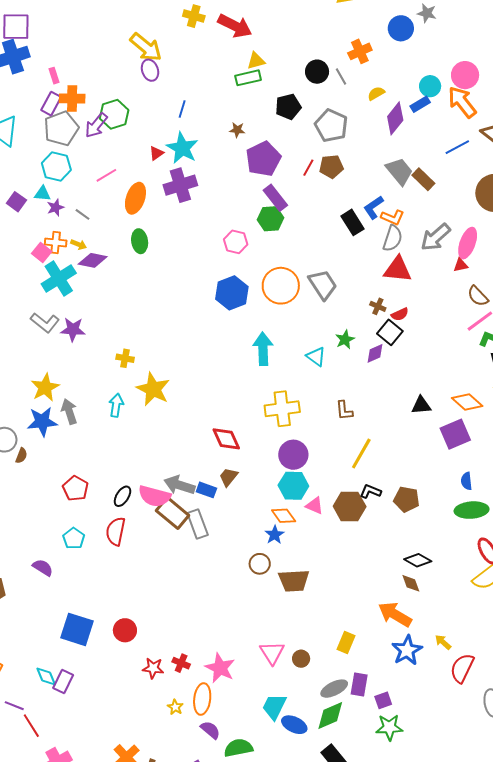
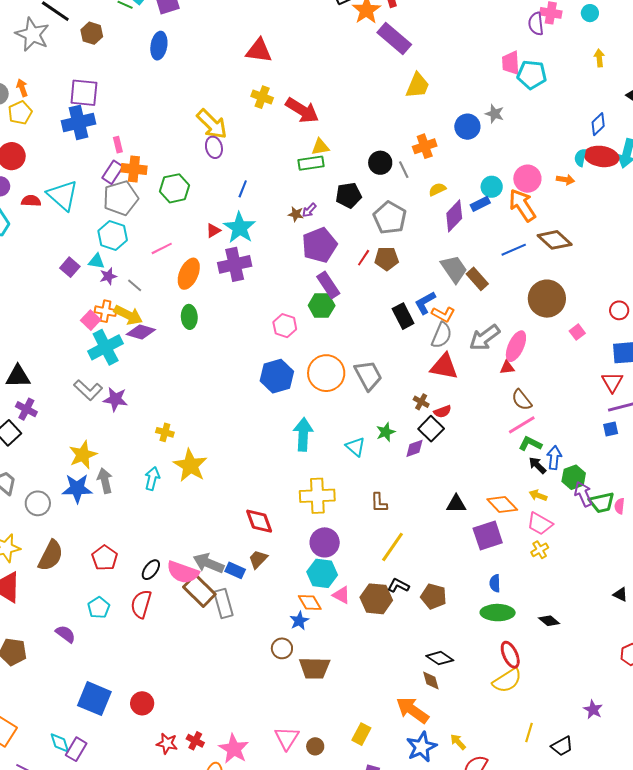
purple arrow: (96, 125) -> (309, 210), moved, size x0.6
yellow arrow: (79, 244) -> (128, 315), size x1.8
brown semicircle: (21, 456) -> (51, 556), moved, size x2.0

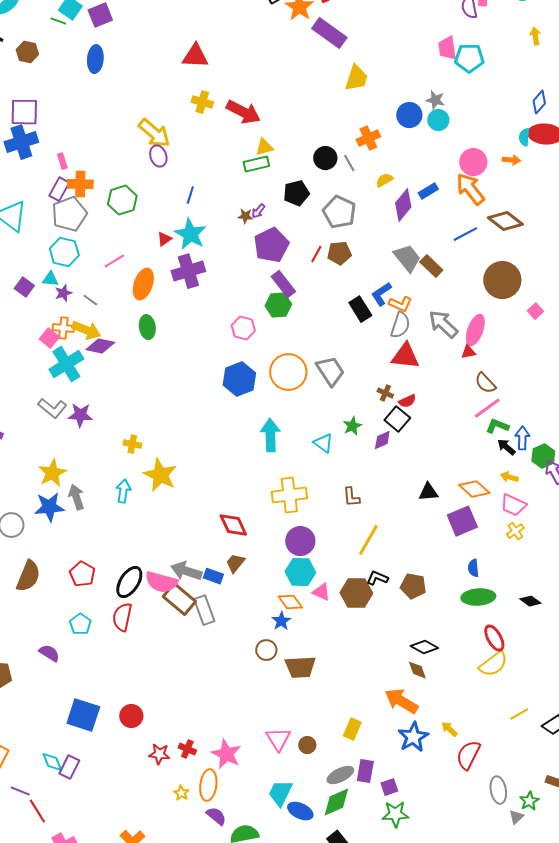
cyan circle: (492, 187) -> (438, 120), moved
gray arrow: (485, 338) -> (443, 324), turned 84
black ellipse: (151, 570) -> (129, 582), size x1.5
yellow line: (529, 732) -> (519, 714), turned 48

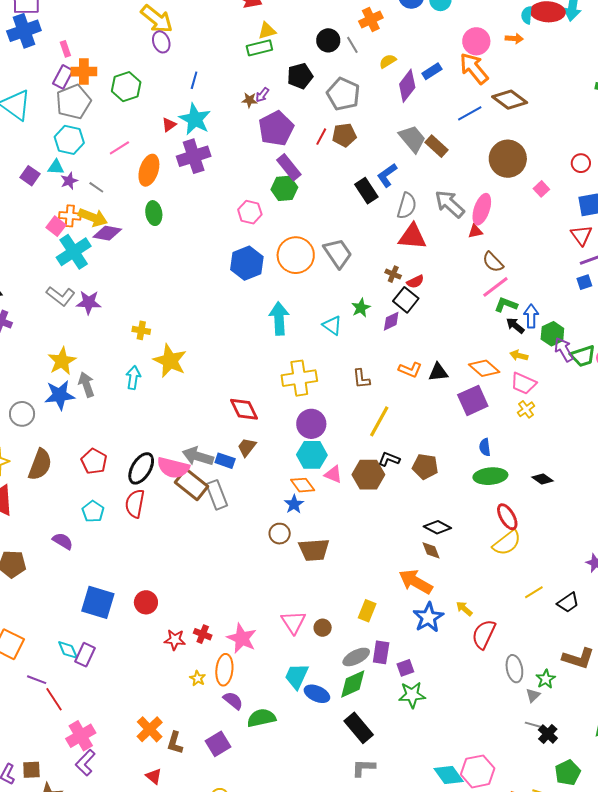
orange L-shape: (400, 304) -> (410, 370), moved

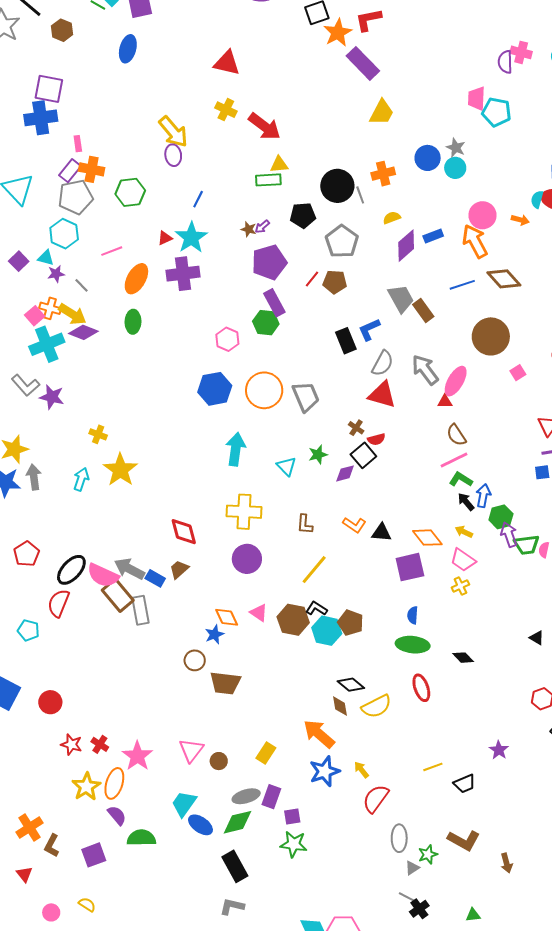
black circle: (328, 40) -> (337, 186), size x1.4
cyan hexagon: (312, 455) -> (327, 631), moved
cyan pentagon: (93, 511) -> (28, 630), moved, turned -30
yellow semicircle: (507, 543) -> (376, 706), moved
yellow star: (198, 678) -> (86, 787), size x1.8

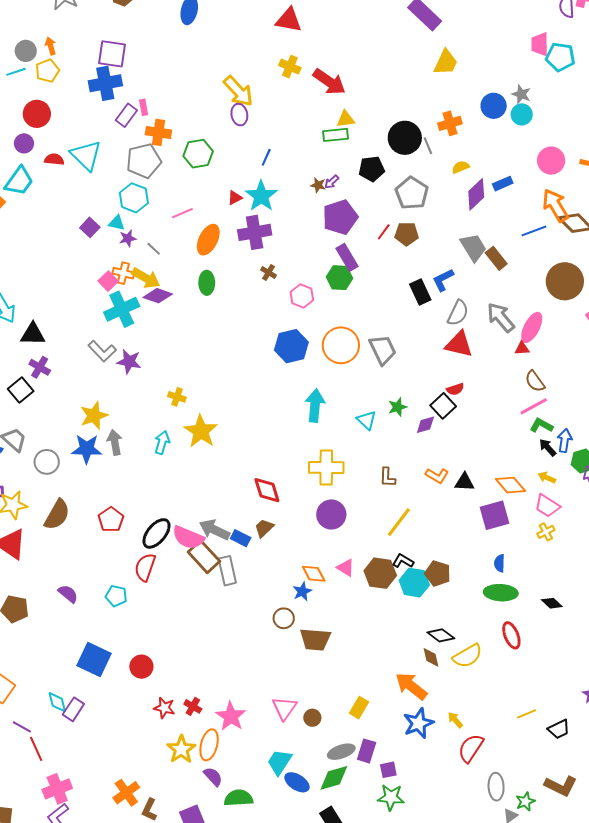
purple rectangle: (70, 171) -> (126, 115), moved
orange arrow: (475, 241) -> (555, 205), moved
brown cross: (356, 428) -> (269, 273), moved

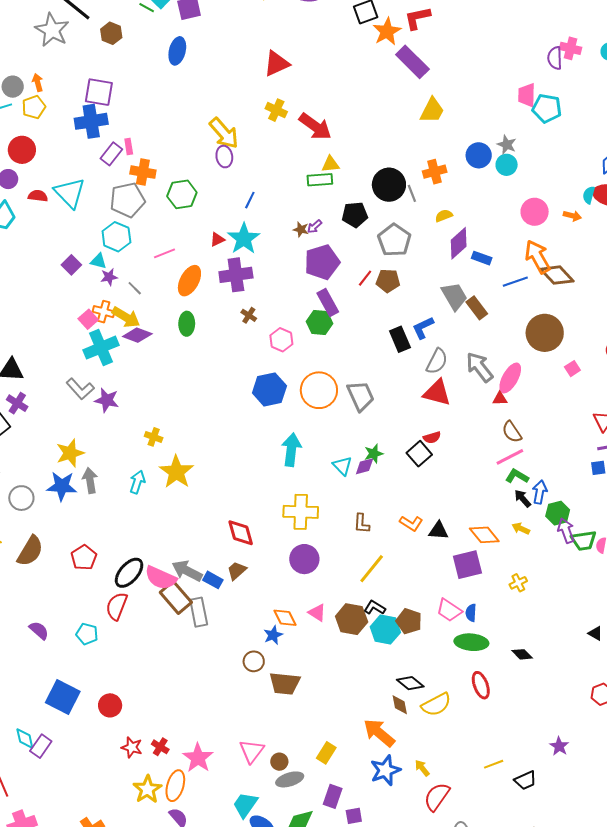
red triangle: (289, 20) -> (277, 64), turned -36
blue rectangle: (503, 184) -> (482, 258), moved, turned 42
purple diamond: (425, 425) -> (365, 466), moved
pink trapezoid: (547, 506) -> (449, 610), moved
gray ellipse: (341, 752) -> (290, 779), moved

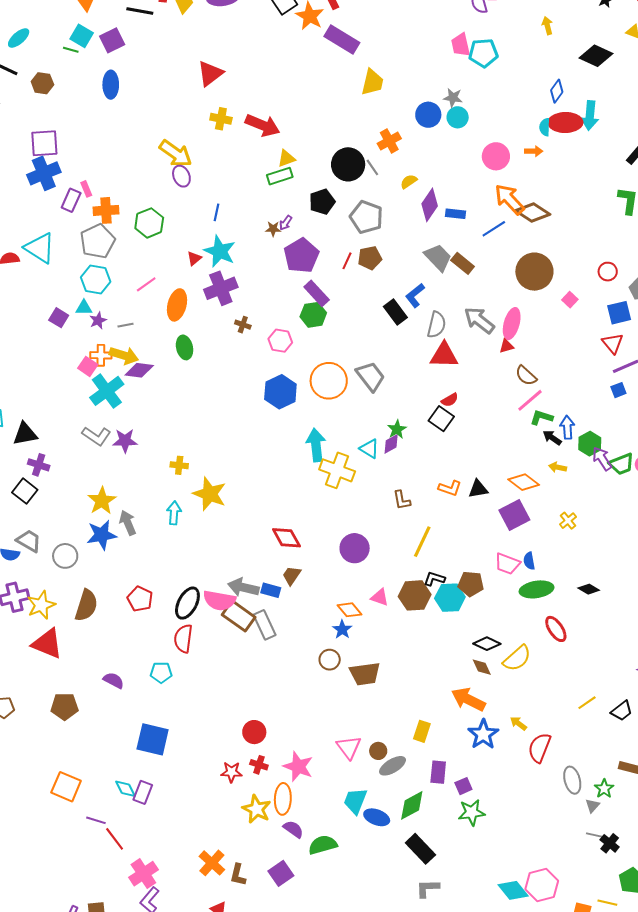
gray line: (135, 288) -> (125, 325), turned -42
yellow cross: (301, 512) -> (337, 470), moved, turned 32
red circle: (110, 705) -> (254, 732), moved

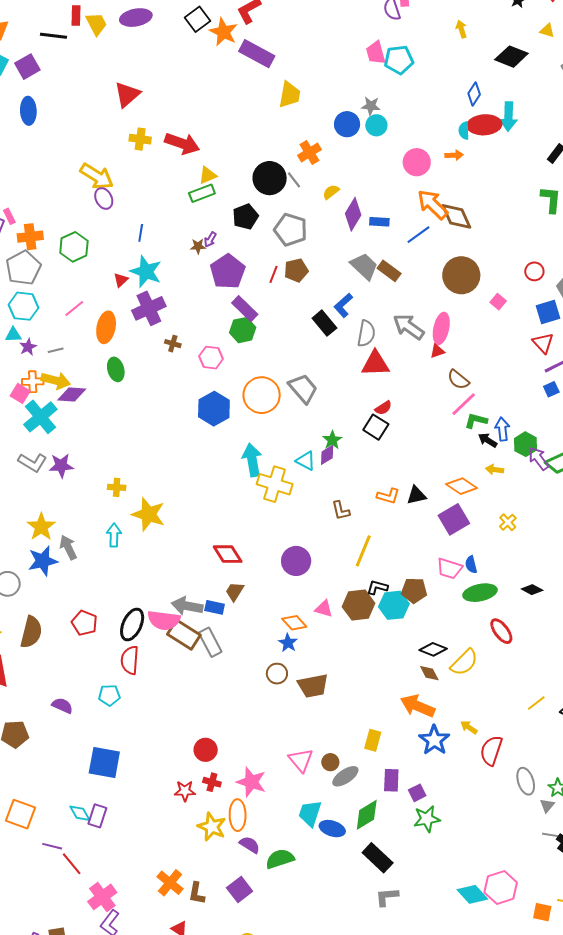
brown diamond: (533, 212) -> (456, 216), turned 36

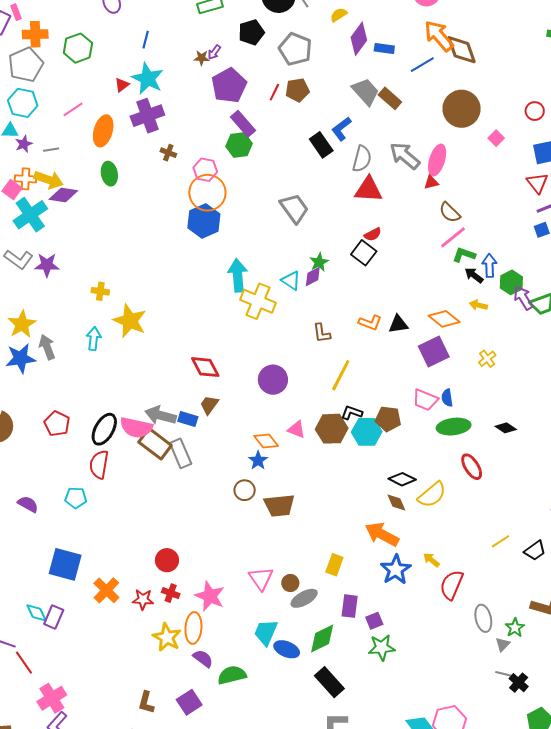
orange circle: (262, 395) -> (207, 193), moved
orange cross: (170, 883) -> (106, 590), moved

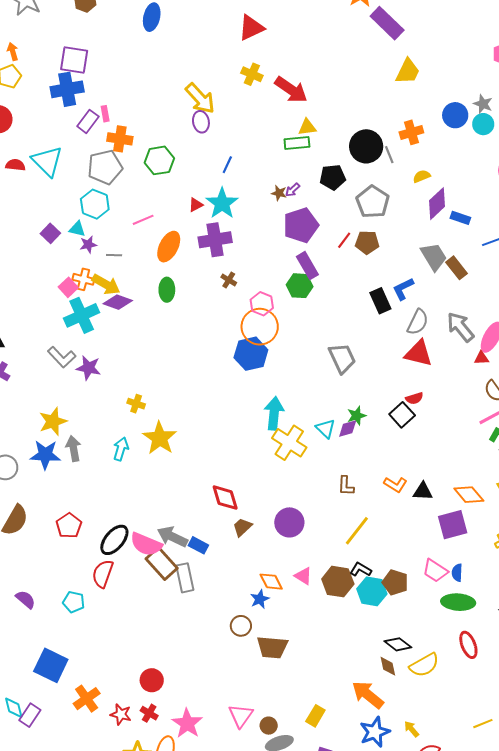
brown trapezoid: (209, 405) -> (242, 527), moved

